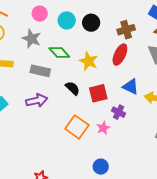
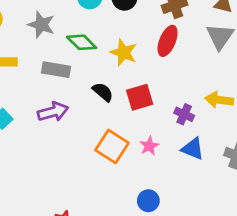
blue triangle: (131, 87) -> (193, 149), moved
purple cross: (119, 112) -> (184, 114), moved

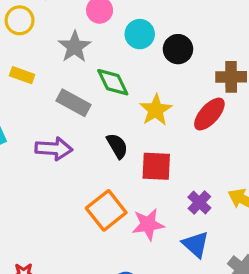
pink star: (149, 146) -> (148, 224), size x1.4

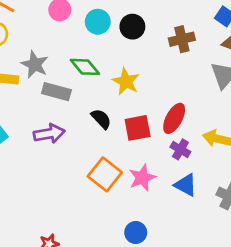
gray star: (75, 47) -> (35, 64), moved
red ellipse: (209, 114) -> (174, 118), moved

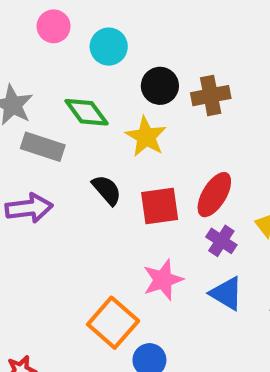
black circle: (132, 27) -> (160, 86), moved
brown cross: (182, 39) -> (211, 96), moved
orange square: (105, 174) -> (113, 323), moved

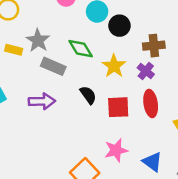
black circle: (160, 86) -> (119, 26), moved
red ellipse: (214, 195) -> (151, 103), turned -45
purple cross: (221, 241) -> (146, 71), moved

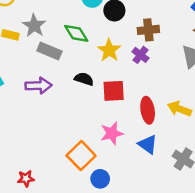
black semicircle: (88, 95) -> (84, 79), turned -36
red ellipse: (151, 103) -> (148, 110), moved

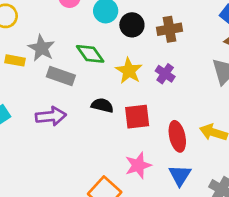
brown cross: (148, 30) -> (169, 29), moved
blue triangle: (148, 144) -> (180, 175), turned 30

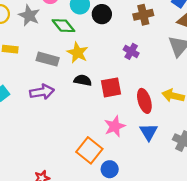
brown cross: (169, 29) -> (143, 15), moved
gray star: (41, 48) -> (29, 15), moved
green diamond: (90, 54) -> (63, 26), moved
yellow star: (129, 71) -> (77, 53), moved

